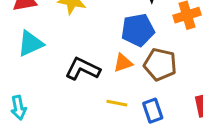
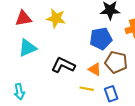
orange triangle: (123, 63) -> (95, 69), moved, turned 48

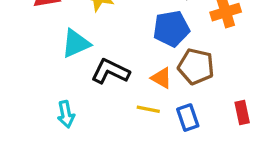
cyan triangle: (27, 48) -> (76, 43), moved
cyan arrow: (19, 92) -> (66, 114), moved

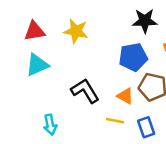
cyan triangle: (76, 43) -> (37, 65), moved
black L-shape: (110, 71) -> (85, 91), turned 32

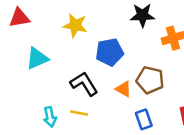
red triangle: (34, 31) -> (19, 18), moved
blue pentagon: (133, 57) -> (109, 52), moved
yellow line: (115, 121) -> (79, 113), moved

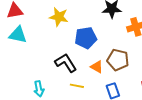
cyan triangle: (37, 58) -> (18, 35), moved, turned 36
yellow line: (79, 113) -> (77, 86), moved

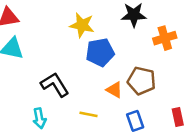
yellow star: (59, 17) -> (82, 25), moved
black L-shape: (66, 63) -> (55, 85), moved

